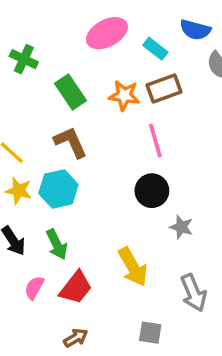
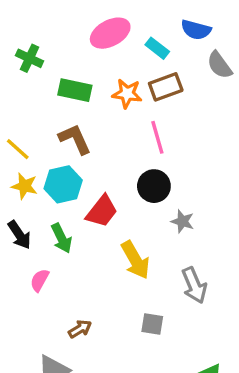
green rectangle: (71, 92) -> (75, 90), turned -44
red trapezoid: (76, 288) -> (102, 211), moved

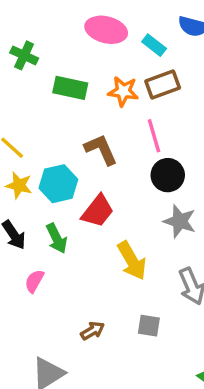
pink ellipse: (110, 33) -> (106, 30), turned 42
brown L-shape: (75, 139) -> (101, 149), moved
black circle: (154, 186) -> (168, 175), moved
gray star: (182, 221) -> (180, 221), size x1.4
brown arrow: (80, 329) -> (92, 331), moved

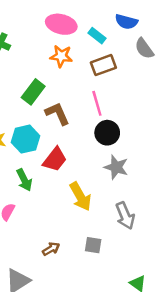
green rectangle: (70, 88) -> (33, 92), moved, turned -65
orange star: (123, 91) -> (61, 56), moved

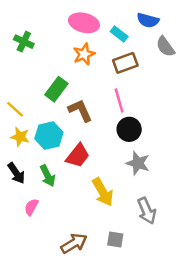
orange star: (61, 56) -> (84, 54), turned -30
brown arrow: (51, 249) -> (74, 243), size x1.5

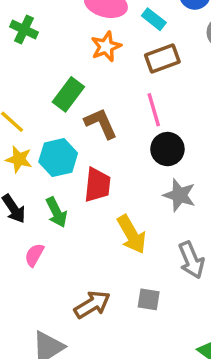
red trapezoid: (78, 156) -> (97, 185), turned -32

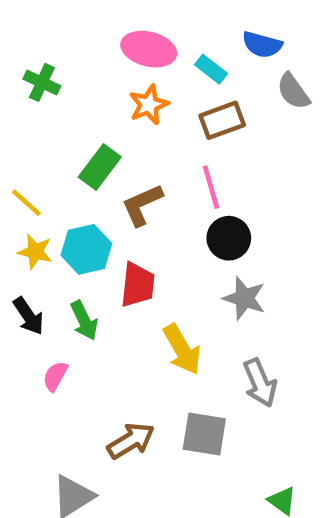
brown L-shape: (101, 123) -> (142, 205), turned -90
gray square: (149, 299) -> (204, 434), size x1.5

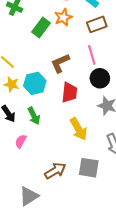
green rectangle: (100, 167) -> (41, 27), moved
red trapezoid: (138, 285) -> (69, 92), moved

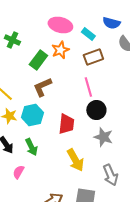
brown L-shape: (60, 63) -> (42, 87), moved

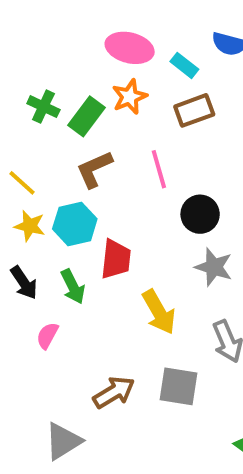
green cross: (12, 40) -> (43, 107), moved
pink line: (88, 87) -> (159, 169), moved
red trapezoid: (66, 124) -> (116, 259), moved

